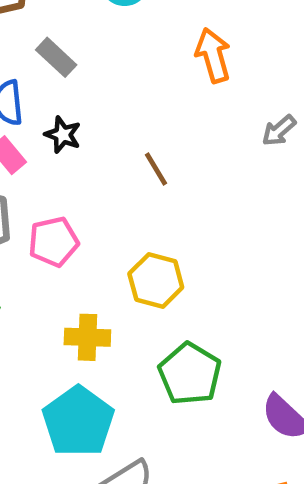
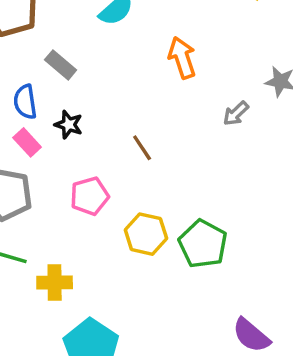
pink pentagon: (53, 242) -> (90, 196), moved
yellow cross: (87, 337) -> (55, 282), moved
green pentagon: (190, 374) -> (203, 244), moved

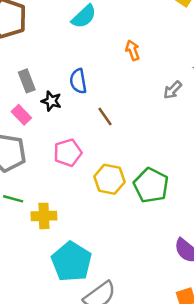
orange arrow: (182, 58) -> (133, 50), size x0.7
gray rectangle: (61, 65) -> (27, 81), moved, turned 30
blue semicircle: (25, 102) -> (78, 81), moved

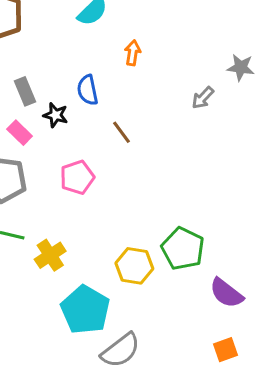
orange arrow: (133, 50) -> (133, 53), moved, turned 30
yellow hexagon: (109, 179) -> (134, 266), moved
green pentagon: (151, 185) -> (183, 249), moved
yellow cross: (44, 216) -> (50, 255), turned -30

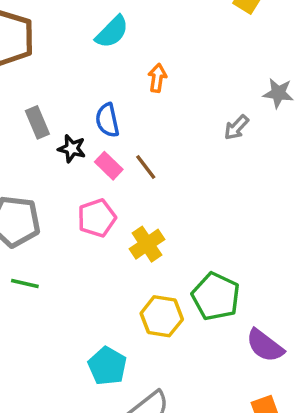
pink rectangle: (20, 133) -> (109, 166), moved
yellow cross: (50, 255) -> (147, 244), moved
cyan pentagon: (85, 310) -> (107, 366), size x0.7

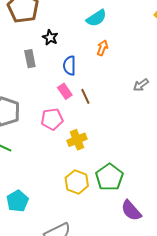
cyan semicircle: (112, 32) -> (96, 18), moved
black star: (72, 149) -> (50, 37), moved
cyan pentagon: (107, 366) -> (17, 201), moved

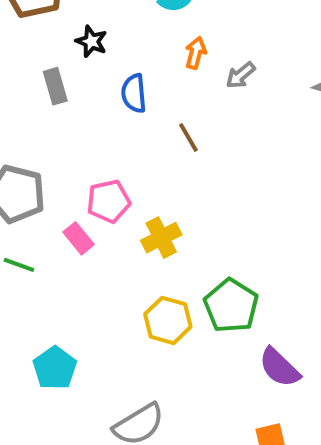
gray arrow: (141, 85) -> (241, 75), moved
pink rectangle: (65, 91) -> (78, 238), moved
brown line: (85, 96) -> (188, 138), moved

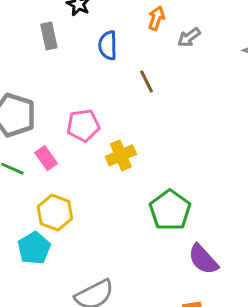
pink rectangle: (78, 238) -> (46, 158), moved
yellow hexagon: (168, 320) -> (55, 213), moved

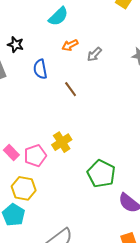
orange arrow: (156, 18) -> (70, 45), turned -126
pink pentagon: (83, 125) -> (35, 156), moved

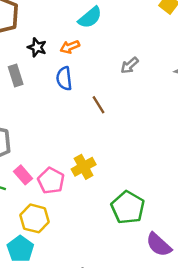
orange arrow: (70, 45) -> (70, 47), moved
pink pentagon: (35, 156) -> (51, 181), turned -30

